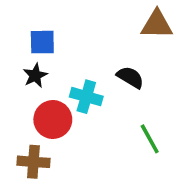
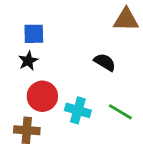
cyan cross: (86, 97) -> (78, 110), moved
green line: (150, 139) -> (120, 112), turned -30

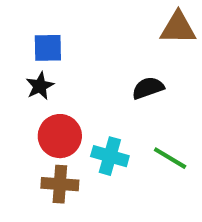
black semicircle: (105, 62) -> (148, 88), turned -50
brown cross: (27, 130) -> (60, 184), moved

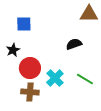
black star: (40, 86) -> (13, 50), moved
cyan cross: (110, 156) -> (55, 78), turned 30

